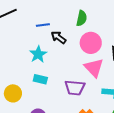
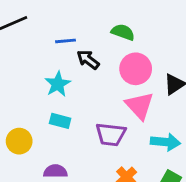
green semicircle: (82, 18) -> (123, 32), turned -84

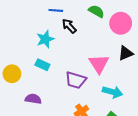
pink circle: (136, 69) -> (121, 23), moved

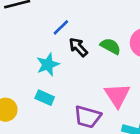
blue line: (56, 10) -> (61, 27), turned -48
green semicircle: (96, 11) -> (111, 46), moved

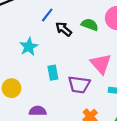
cyan star: (48, 65) -> (29, 47), moved
cyan rectangle: (45, 98) -> (53, 73), moved, turned 64

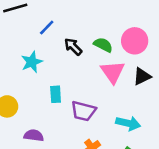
blue line: (47, 15) -> (47, 28), moved
pink triangle: (101, 64) -> (113, 72), moved

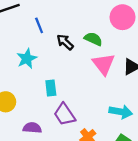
blue line: (47, 28) -> (39, 25), turned -63
pink circle: (135, 41) -> (123, 17), moved
purple trapezoid: (84, 111) -> (64, 114), moved, turned 45

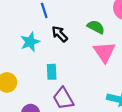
black arrow: (65, 42) -> (60, 34), moved

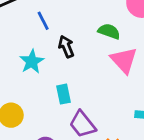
black arrow: (60, 34) -> (66, 47), turned 30

